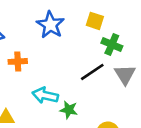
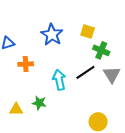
cyan arrow: (45, 95) -> (59, 80), moved, turned 66
green star: (69, 110) -> (39, 103), moved

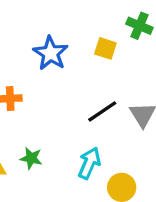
green cross: (101, 50) -> (139, 26), moved
cyan arrow: (59, 80) -> (89, 163), moved, turned 36

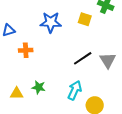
blue star: (51, 53) -> (51, 22), turned -30

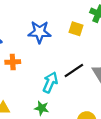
green star: (39, 87) -> (42, 108), moved
cyan arrow: (75, 90) -> (50, 82), moved

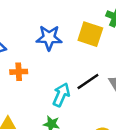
yellow square: (76, 29) -> (90, 34), size x1.5

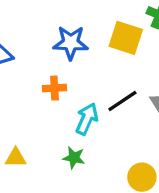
orange cross: (19, 72) -> (54, 88), moved

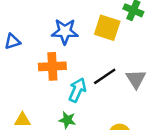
orange cross: (54, 88) -> (52, 66), size x1.5

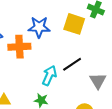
orange cross: (52, 66) -> (19, 47), moved
gray triangle: (136, 79) -> (98, 81), moved

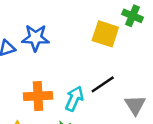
blue star: (39, 27) -> (35, 38), moved
orange cross: (19, 47) -> (38, 96), moved

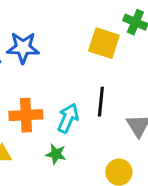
black line: (103, 84) -> (101, 102), turned -50

